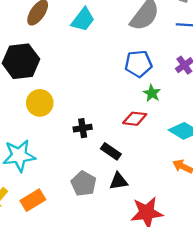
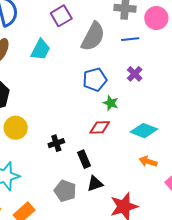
black rectangle: (111, 151) -> (84, 159), turned 42

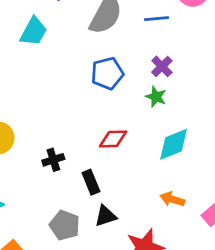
green star: (111, 103) -> (156, 97), moved
cyan diamond: (144, 131) -> (174, 144), turned -44
orange arrow: (148, 161) -> (172, 199), moved

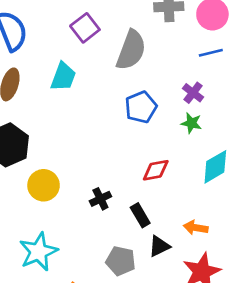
blue line: (157, 19) -> (211, 53), moved
orange arrow: (172, 199) -> (196, 228), moved

